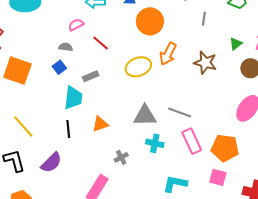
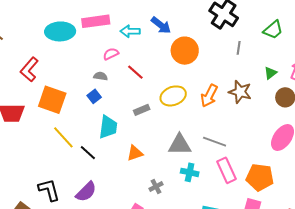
orange arrow: (168, 54) -> (209, 96), moved
gray rectangle: (91, 76) -> (142, 110), moved
yellow line: (23, 126) -> (63, 137), moved
black line: (68, 129) -> (88, 153), moved, turned -42

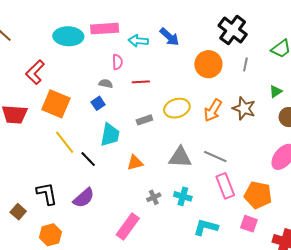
orange circle: (185, 51) -> (208, 64), moved
pink semicircle: (111, 54) -> (117, 62), turned 112
red line: (135, 72) -> (141, 82), turned -48
cyan cross: (190, 172) -> (183, 196), moved

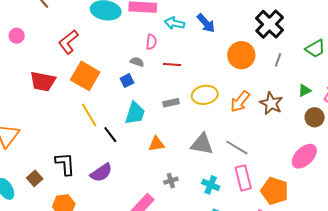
cyan cross: (183, 196) -> (211, 185), moved

